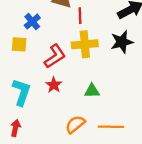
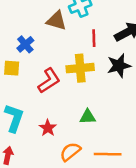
red line: (80, 16) -> (94, 38), moved
red star: (54, 85) -> (48, 128), moved

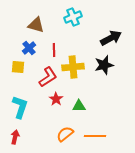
brown triangle: (56, 21) -> (36, 25), moved
red line: (94, 38) -> (54, 50), moved
red star: (48, 128) -> (56, 99), moved

